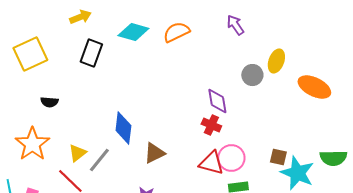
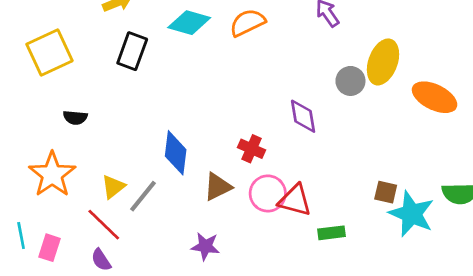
yellow ellipse: (276, 61) -> (383, 62), size x1.4
red cross: (211, 125) -> (252, 149), moved
pink circle: (231, 158) -> (268, 193), moved

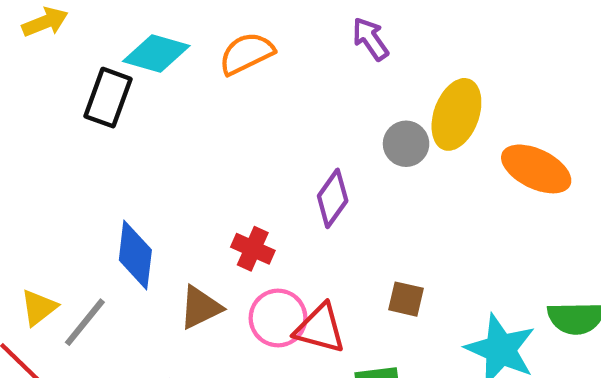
black rectangle: (132, 51) -> (108, 98), moved
purple diamond: (303, 116) -> (333, 198), turned 45
brown square: (386, 192) -> (406, 299), moved

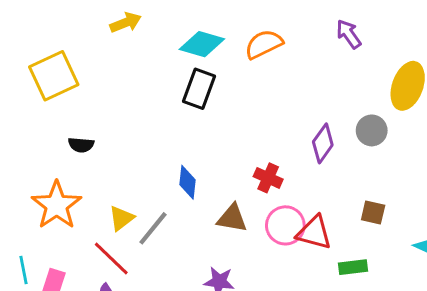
black rectangle: (108, 98) -> (199, 89), moved
gray circle: (406, 144) -> (372, 130), moved
blue diamond: (135, 255) -> (188, 182), size x0.7
brown triangle: (200, 308) -> (232, 218), turned 36

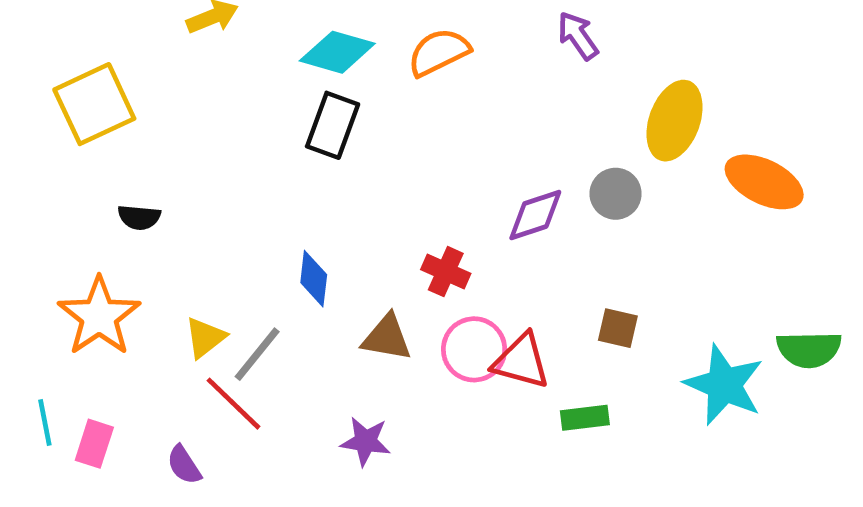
purple diamond: (323, 143) -> (535, 215), turned 36
red line: (111, 259) -> (233, 404), moved

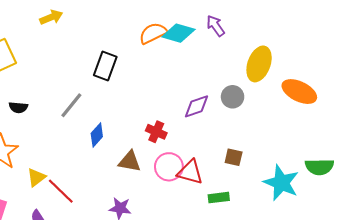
cyan diamond: (337, 52) -> (178, 33), moved
blue diamond: (314, 279) -> (97, 135), turned 35
yellow triangle: (205, 338) -> (36, 177), moved
gray line: (257, 354) -> (71, 105), moved

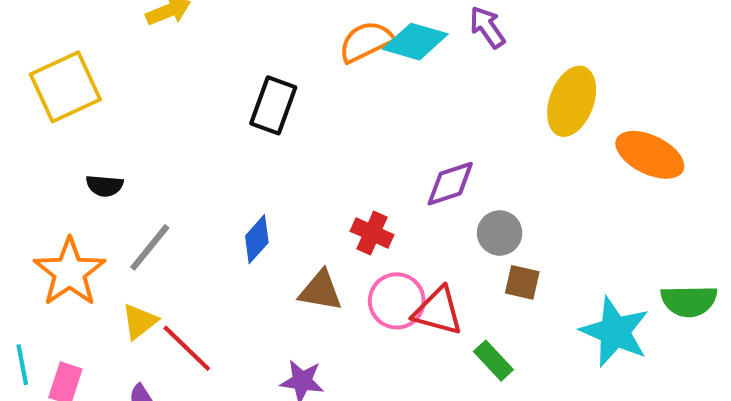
gray circle: (233, 97) -> (500, 233), moved
gray line: (71, 105) -> (150, 247), moved
green rectangle: (219, 198) -> (493, 361), turned 54

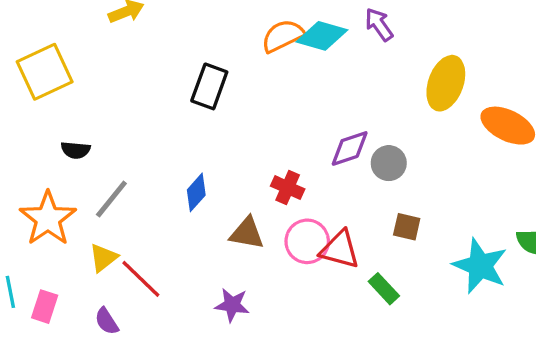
gray circle: (500, 233) -> (389, 163), moved

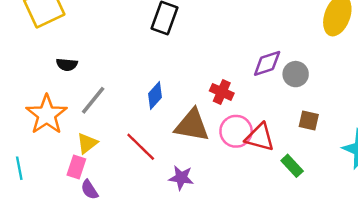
brown triangle: (247, 233) -> (192, 125), size x1.4
red line: (141, 279) -> (141, 147), moved
pink rectangle: (45, 307) -> (76, 167), moved

